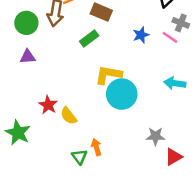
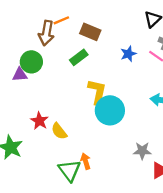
green circle: (26, 23) -> (31, 62), moved
yellow L-shape: (108, 75) -> (97, 92), turned 92
green triangle: (79, 157) -> (69, 170), size x1.5

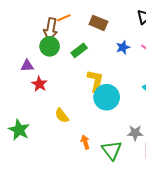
brown rectangle: (90, 32) -> (98, 23), moved
green circle: (31, 62) -> (50, 46), moved
red star: (39, 121) -> (39, 84), moved
green triangle: (69, 170) -> (112, 150), moved

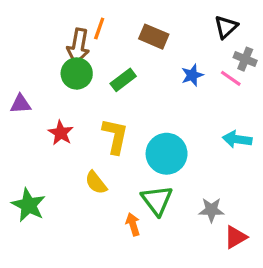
orange line: (64, 18) -> (99, 29), turned -48
purple triangle: (27, 66) -> (21, 104), moved
yellow L-shape: (95, 81) -> (115, 136), moved
green triangle: (112, 150) -> (157, 200), moved

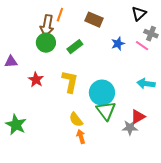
yellow semicircle: (96, 183) -> (76, 120), moved
green triangle: (157, 200) -> (106, 111), moved
red triangle: (236, 237) -> (138, 117), moved

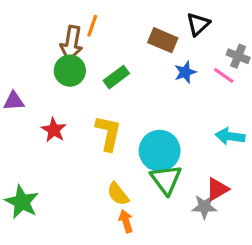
black triangle: (139, 14) -> (198, 24), moved
brown rectangle: (94, 20) -> (163, 40), moved

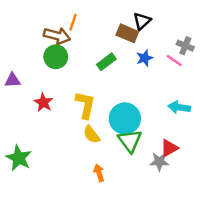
black triangle: (198, 24) -> (142, 21), moved
brown arrow: (71, 43) -> (57, 36), turned -85
green rectangle: (116, 77) -> (106, 62), moved
yellow semicircle: (118, 194) -> (92, 135), moved

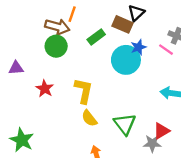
green rectangle: (106, 62) -> (96, 37), moved
cyan circle: (125, 118) -> (126, 60), moved

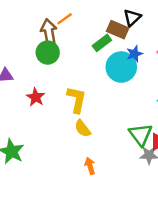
orange line: (72, 14) -> (65, 19), turned 35
brown arrow: (57, 27) -> (49, 32), turned -115
green rectangle: (96, 37) -> (102, 43), moved
green triangle: (125, 124) -> (141, 135), moved

